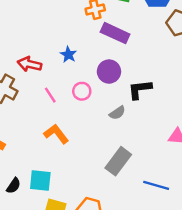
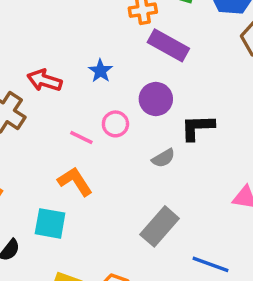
pink line: (50, 95) -> (81, 138), moved, turned -35
cyan square: (40, 181) -> (50, 223), moved

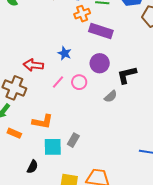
pink line: (81, 138) -> (58, 82), moved, turned -64
orange L-shape: (75, 181) -> (42, 122), moved, turned 145
gray rectangle: (160, 226) -> (73, 140), moved, size x0.6

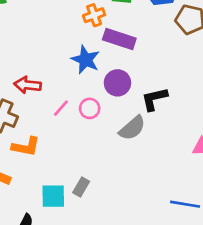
blue star: (65, 53) -> (85, 60), moved, size x1.5
gray semicircle: (111, 96) -> (132, 128), size x1.5
orange L-shape: (42, 122) -> (26, 147), moved

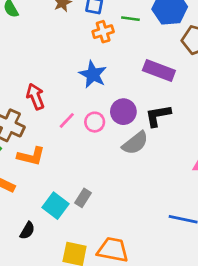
purple rectangle: (119, 39) -> (159, 71), moved
purple circle: (117, 83) -> (123, 112), moved
red arrow: (28, 85) -> (35, 96), turned 60
cyan square: (53, 196) -> (55, 206), turned 35

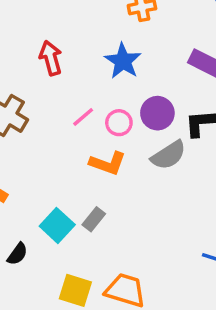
red arrow: (35, 96) -> (51, 58), moved
orange L-shape: (31, 156) -> (108, 163), moved

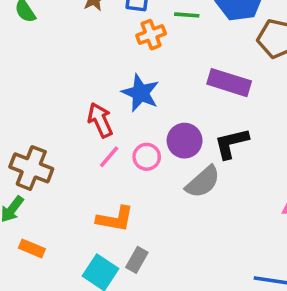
red arrow: (51, 58) -> (100, 120), moved
orange L-shape: (108, 163) -> (115, 219), moved

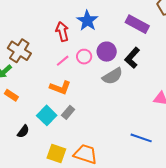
black L-shape: (231, 143) -> (132, 58), turned -45
pink line: (109, 157) -> (63, 61), moved

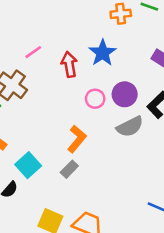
pink line: (63, 61) -> (33, 52), moved
orange L-shape: (60, 88) -> (77, 139), moved, turned -75
cyan square: (47, 115) -> (28, 165), moved

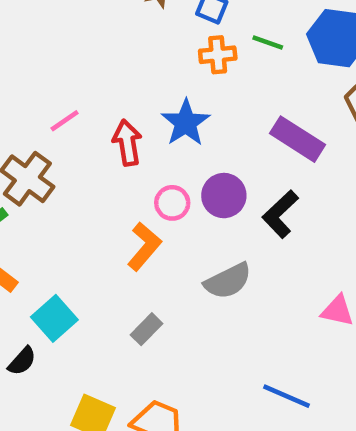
gray semicircle: (130, 127) -> (228, 281), moved
orange L-shape: (77, 139) -> (144, 246), moved
gray rectangle: (69, 169) -> (147, 329), moved

